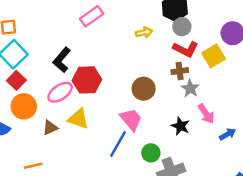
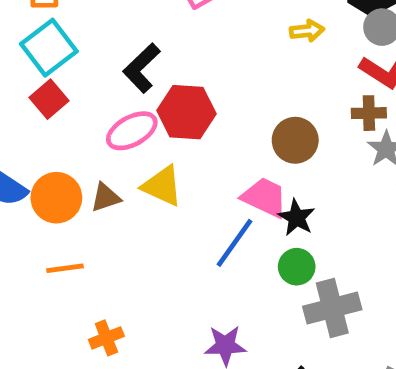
orange circle: (24, 106) -> (56, 198), moved
pink trapezoid: (131, 119) -> (265, 197), turned -30
black star: (180, 126) -> (296, 218), moved

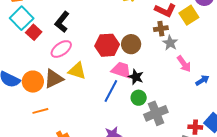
red square: (49, 99) -> (34, 32), moved
red hexagon: (186, 112) -> (107, 45), moved
brown triangle: (106, 197) -> (54, 79), size x1.5

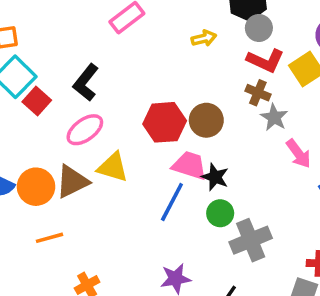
brown cross: (161, 29) -> (258, 93), turned 32

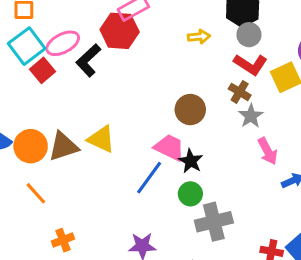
red hexagon: (165, 122) -> (120, 31), moved
pink ellipse: (85, 130) -> (63, 43), moved
orange line: (49, 238) -> (36, 193), turned 55

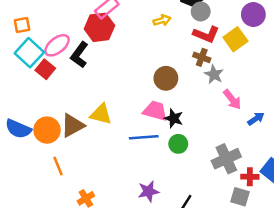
blue line: (149, 178) -> (144, 137), turned 60
orange line: (36, 193) -> (58, 166), turned 30
gray cross: (214, 222) -> (226, 159), moved

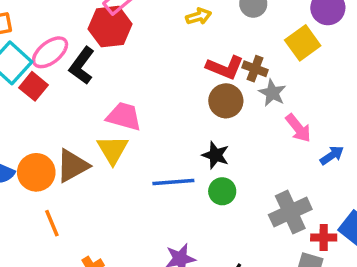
red L-shape: (206, 34) -> (225, 67), moved
brown circle: (166, 78) -> (226, 101), moved
pink trapezoid: (155, 111) -> (124, 116), moved
yellow triangle: (101, 114) -> (113, 150), turned 45

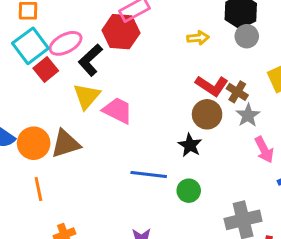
yellow triangle: (113, 150) -> (87, 96), moved
black star: (216, 155) -> (190, 145), moved

